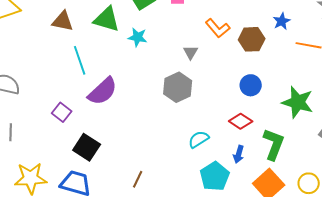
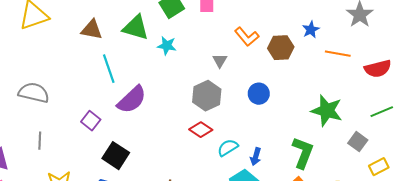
blue circle: (251, 85) -> (259, 94), moved
red diamond: (241, 121) -> (201, 130), moved
blue arrow: (239, 154) -> (256, 157), moved

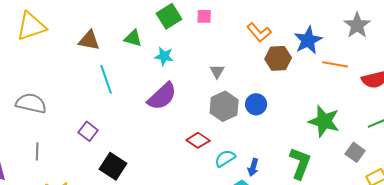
green triangle: (136, 28) -> (133, 38), size x0.7
blue star: (311, 30) -> (308, 40), size x1.6
orange L-shape: (247, 37) -> (259, 32), moved
gray hexagon: (207, 96) -> (224, 106), moved
purple semicircle: (132, 100) -> (162, 96), moved

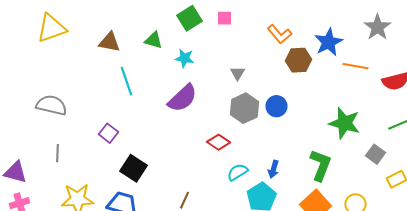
cyan semicircle: (225, 158) -> (238, 172), moved

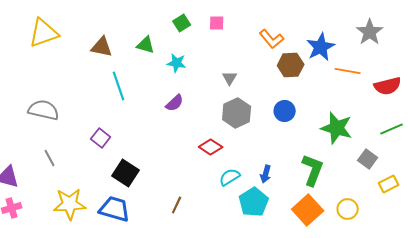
green square: (190, 18) -> (182, 23), size x0.7
purple semicircle: (182, 98) -> (175, 103), size x0.6
blue circle: (276, 106) -> (285, 111), moved
gray line: (58, 153) -> (50, 158), turned -30

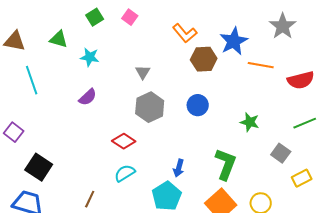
pink square: (217, 23) -> (130, 17), turned 35
green star: (337, 128) -> (250, 122), size x0.6
cyan semicircle: (230, 177) -> (125, 173), moved

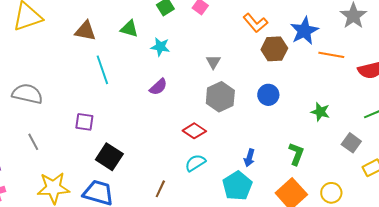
purple square: (14, 132) -> (84, 122), turned -30
green L-shape: (226, 164) -> (296, 154), size x0.7

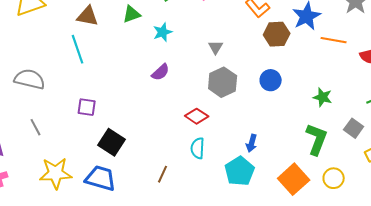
green triangle: (129, 29) -> (132, 14), turned -36
cyan star: (160, 47) -> (163, 32), turned -30
cyan line: (102, 70) -> (78, 49), moved
green L-shape: (296, 154) -> (317, 139), moved, size x1.4
cyan semicircle: (195, 163) -> (198, 148), turned -55

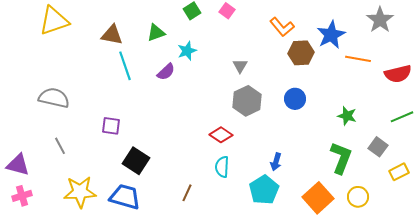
cyan line: (78, 49) -> (125, 66), moved
purple semicircle: (161, 72) -> (166, 72), moved

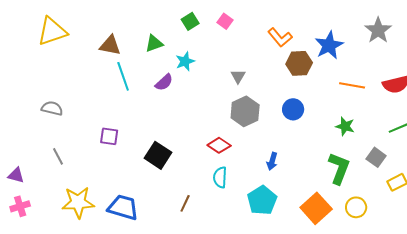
orange line: (358, 59) -> (352, 85), moved
gray semicircle: (54, 98) -> (52, 108), size x0.7
black square: (136, 161) -> (158, 155), moved
blue arrow: (276, 162) -> (272, 161), moved
purple triangle: (18, 165) -> (16, 175), size x0.7

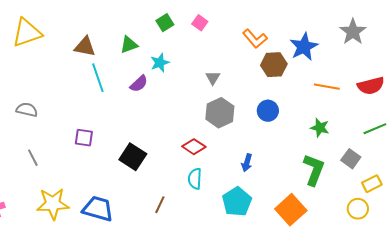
yellow circle: (356, 207) -> (358, 209), moved

